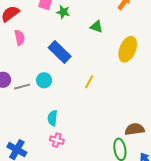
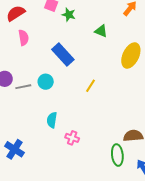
pink cross: (57, 140) -> (72, 138), moved

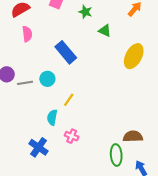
green star: (69, 15) -> (85, 12), moved
yellow line: (90, 86) -> (69, 100), moved
blue cross: (14, 149) -> (39, 147), moved

